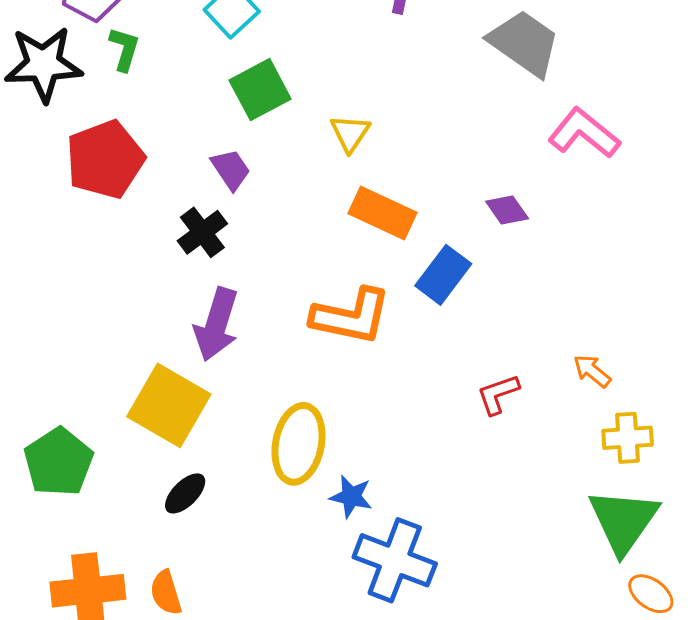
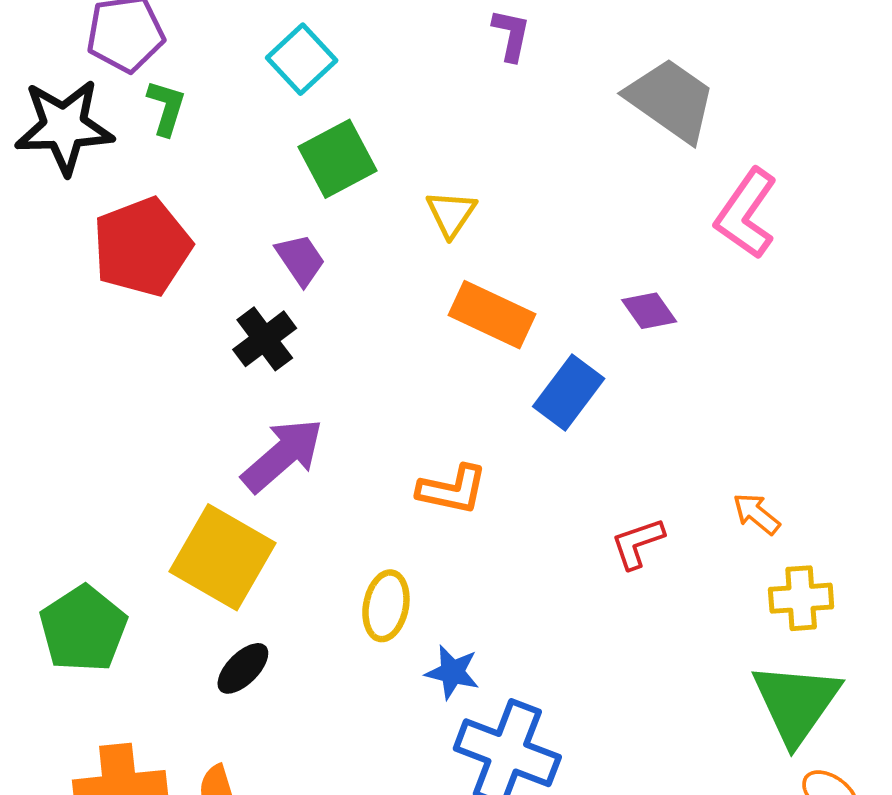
pink L-shape: (584, 133) -> (746, 214), turned -94
orange L-shape: (351, 316) -> (452, 490), moved, size x0.7
purple arrow: (216, 324) -> (283, 455), turned -148
yellow ellipse: (299, 444) -> (386, 606), size x0.7

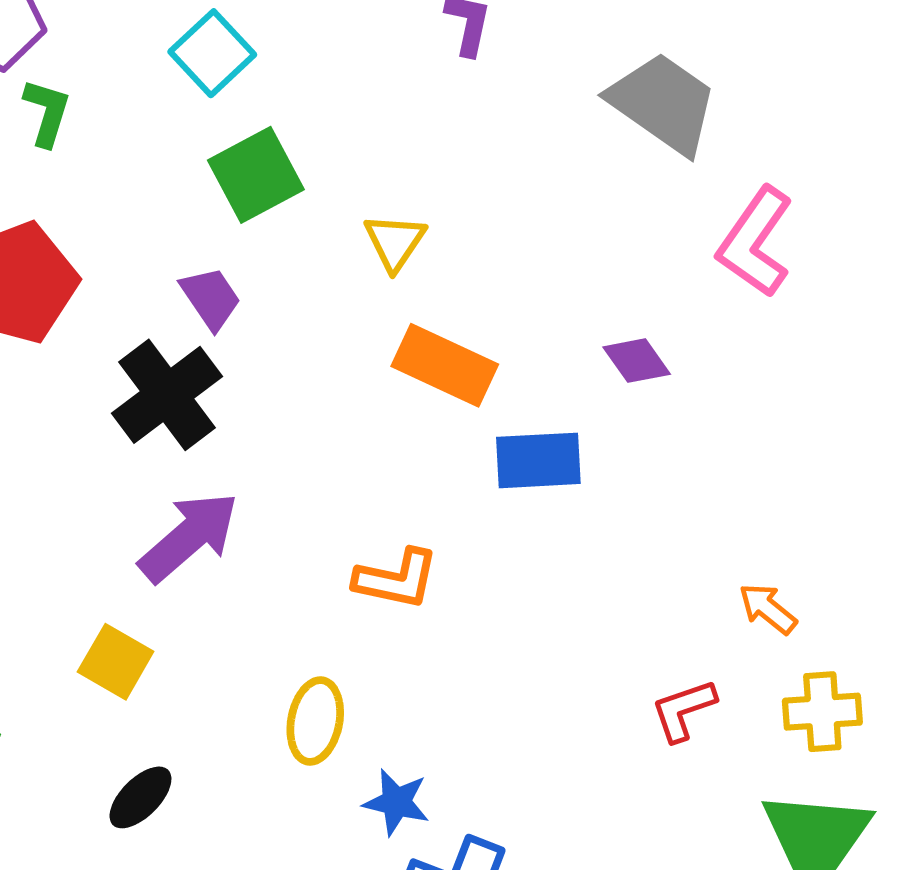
black cross: (265, 339) -> (167, 395), size x1.4
blue rectangle: (569, 393) -> (538, 460), turned 50
red L-shape: (638, 543) -> (683, 710), moved
yellow square: (222, 557) -> (116, 662), size x0.6

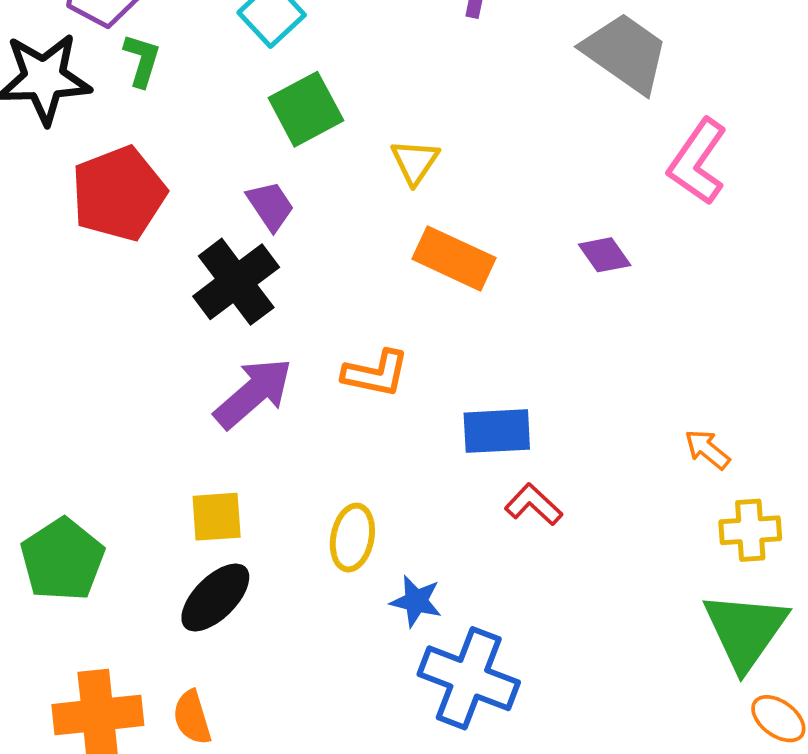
blue rectangle: (538, 460) -> (497, 431), moved
orange L-shape: (396, 579) -> (376, 374), moved
yellow square: (116, 662) -> (217, 517), moved, turned -34
red L-shape: (683, 710) -> (534, 504), moved, turned 62
black ellipse: (140, 797) -> (215, 597), size x1.4

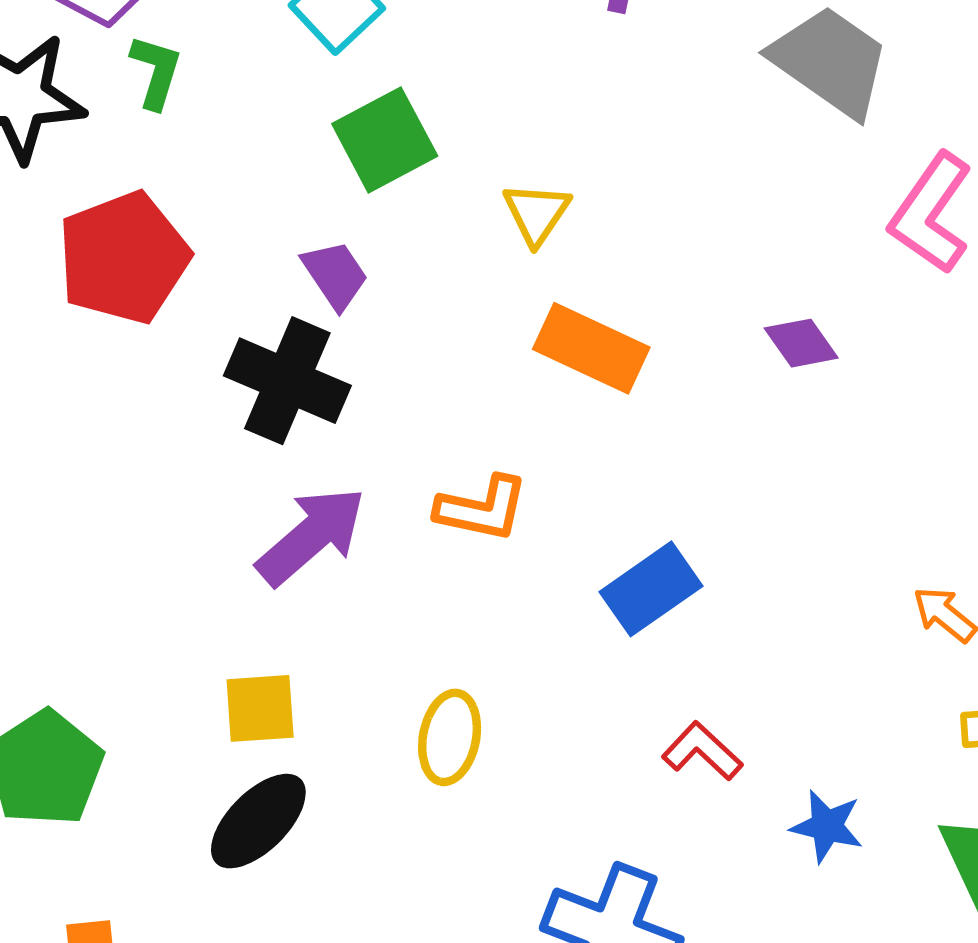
black cross: (236, 282) -> (287, 381), turned -30
blue rectangle: (497, 431) -> (651, 589), turned -32
red L-shape: (534, 504) -> (702, 751), moved
blue star: (416, 601) -> (827, 826), moved

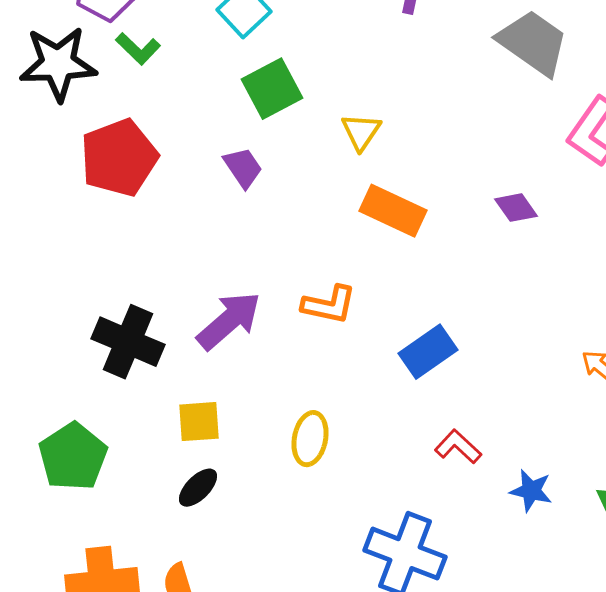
green L-shape: (156, 72) -> (138, 49), turned 117
black cross: (287, 381) -> (128, 342), moved
black ellipse: (258, 821) -> (198, 488), size x0.7

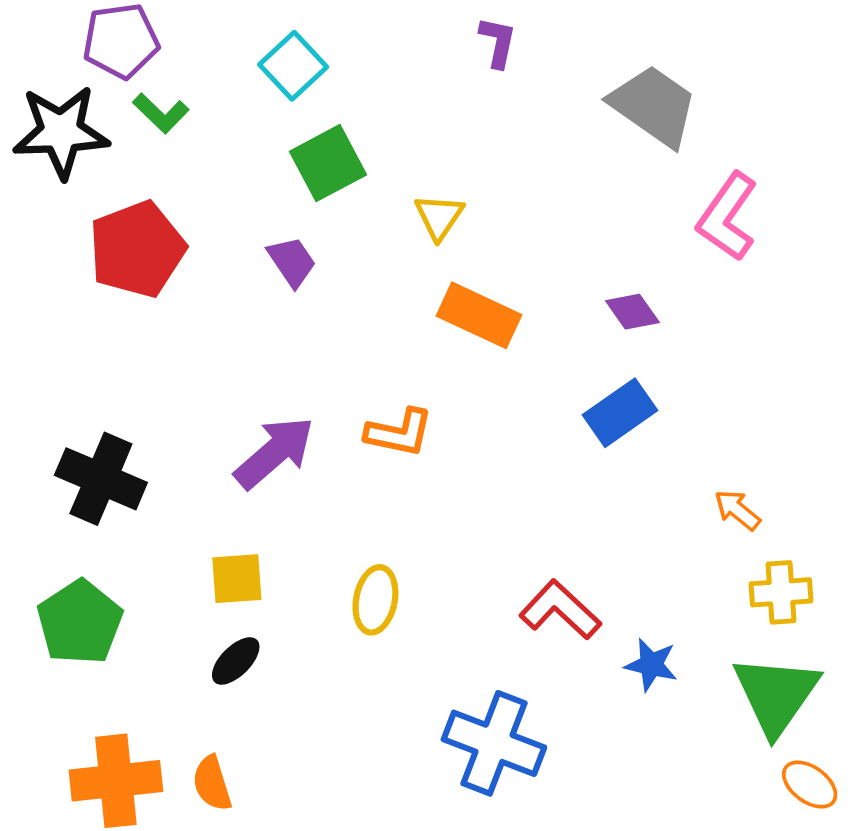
black cross: (128, 342) -> (101, 479), moved
blue rectangle: (428, 352) -> (620, 413), moved
red L-shape: (458, 447) -> (560, 610), size x1.4

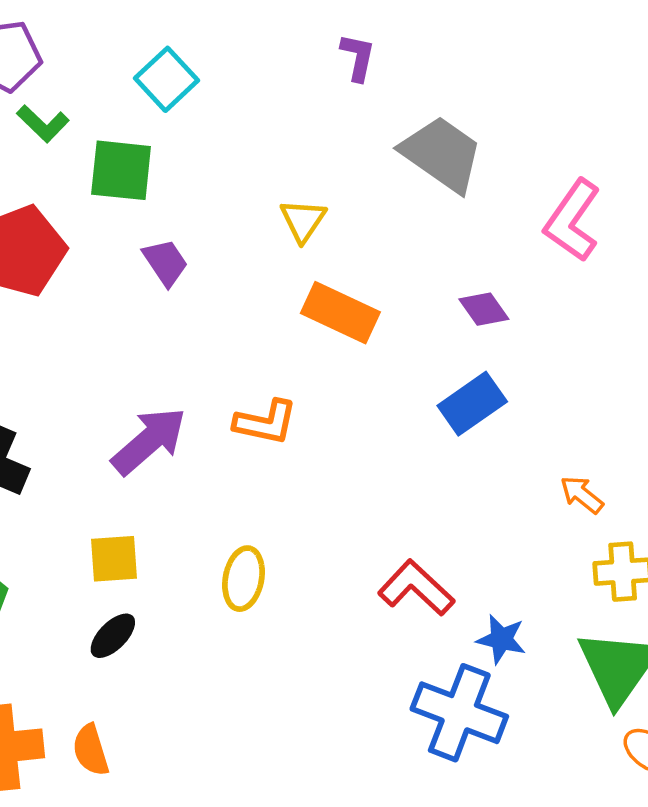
gray trapezoid: (654, 106) -> (442, 154), moved
green square: (328, 163) -> (121, 170), moved, turned 34
blue cross: (494, 743) -> (459, 713), moved

